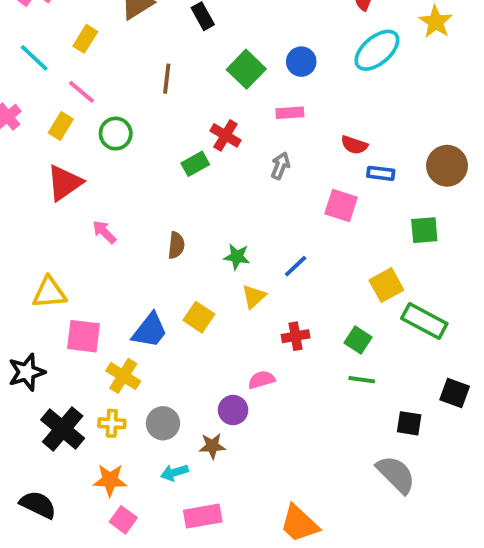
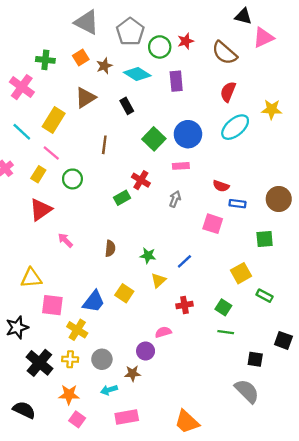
yellow star: (436, 22) -> (272, 109), turned -30
yellow rectangle: (85, 39) -> (54, 120), size x1.5
blue circle: (301, 62) -> (188, 134), size x1.5
green rectangle: (424, 321) -> (265, 296), size x0.6

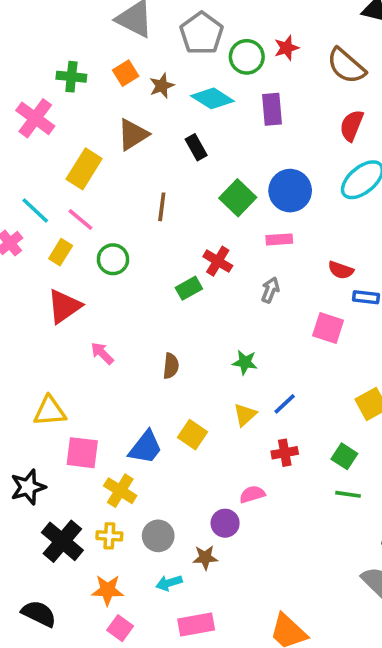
cyan line: (22, 132) -> (35, 210), moved
green star: (148, 256) -> (245, 362), moved
blue line: (184, 261) -> (285, 404), moved

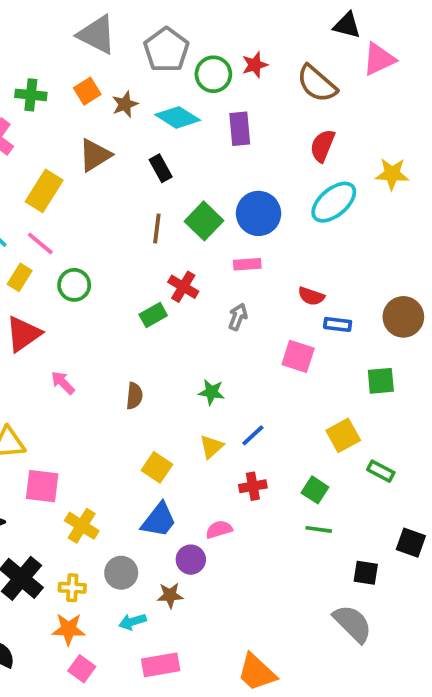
brown line: (162, 207) -> (157, 228), moved
blue trapezoid: (146, 447) -> (159, 520), moved
yellow cross: (109, 536) -> (72, 588), moved

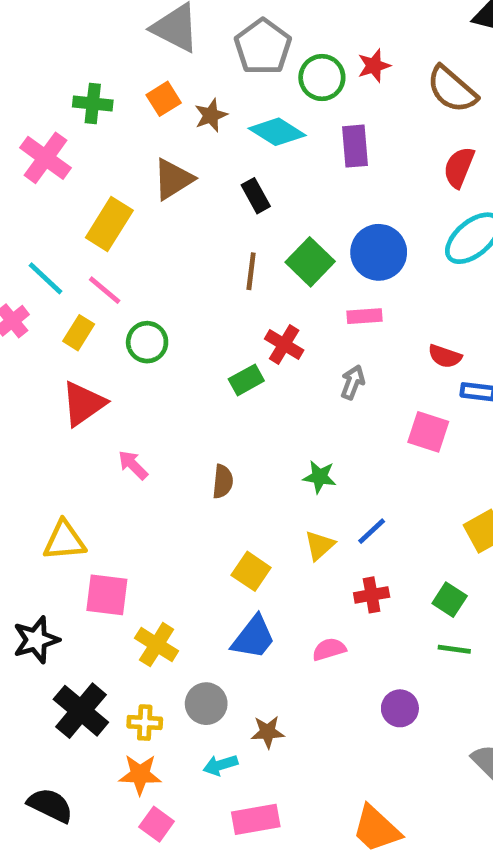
purple circle: (191, 560) -> (400, 708), moved

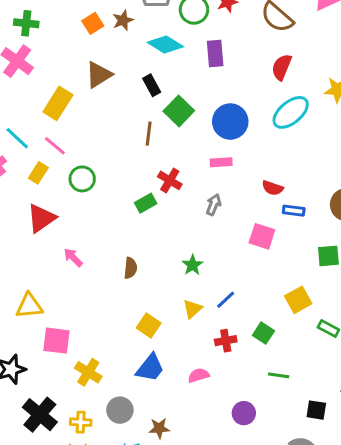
green cross: (93, 103) -> (26, 23), moved
brown star: (211, 115) -> (123, 20), moved
green square: (310, 262) -> (179, 111), moved
green star: (320, 477) -> (192, 265), turned 30
green square: (450, 600) -> (263, 333), moved

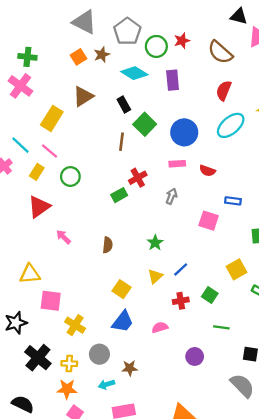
red cross: (170, 180) -> (138, 178), turned 30
red semicircle: (273, 188) -> (207, 171), moved

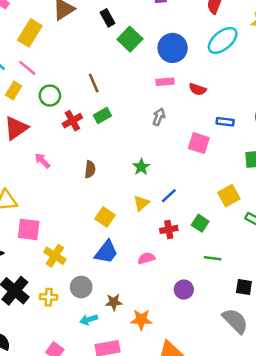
brown line: (121, 142) -> (94, 83), moved, turned -30
red cross: (138, 178) -> (72, 121), moved
orange star: (67, 389) -> (141, 320), moved

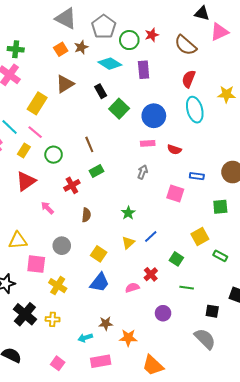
cyan ellipse: (223, 40) -> (195, 110), turned -65
red cross: (72, 121) -> (72, 185), moved
red cross: (169, 229) -> (151, 274), moved, turned -32
gray circle: (81, 287) -> (62, 246), moved

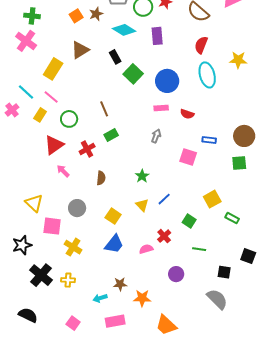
red triangle: (26, 181) -> (54, 145), moved
green square: (220, 207) -> (239, 163), moved
yellow triangle: (18, 241) -> (34, 203), turned 48
yellow triangle: (128, 243) -> (142, 205), turned -32

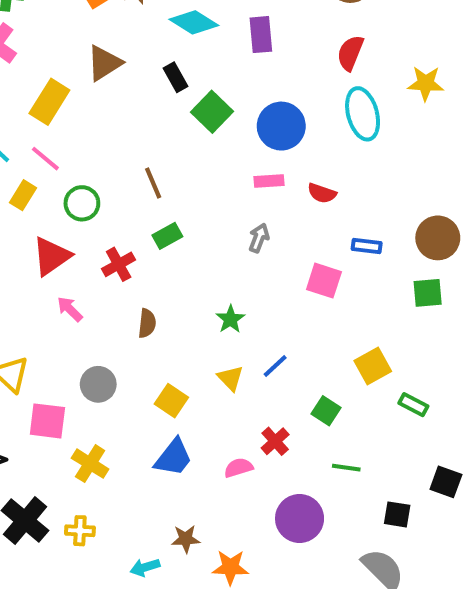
purple circle: (176, 274) -> (300, 518), size x1.5

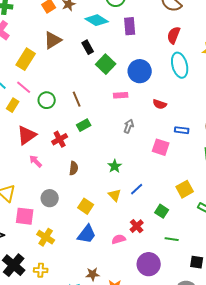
pink rectangle: (269, 181) -> (121, 95), moved
green circle: (82, 203) -> (47, 100), moved

